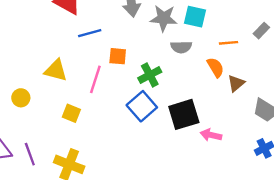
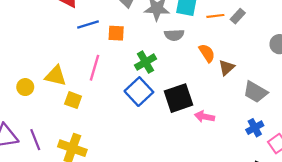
gray rectangle: (261, 31) -> (238, 16), moved
orange line: (228, 43) -> (215, 16), moved
orange square: (118, 56) -> (116, 33), moved
yellow triangle: (56, 70) -> (56, 76), moved

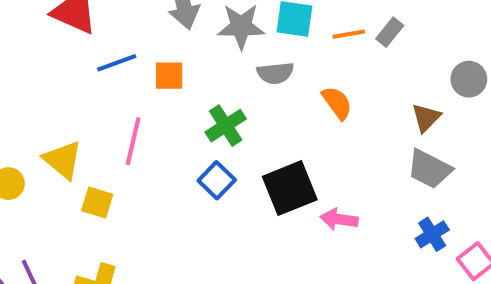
brown triangle: (227, 68) -> (426, 118), moved
yellow triangle: (56, 76) -> (63, 160), turned 30
blue square: (139, 92) -> (217, 180), size x0.7

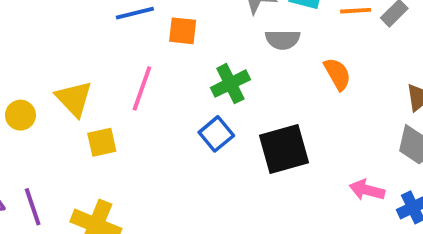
yellow square: (97, 202) -> (102, 142), turned -36
pink arrow: (339, 219) -> (367, 190), moved

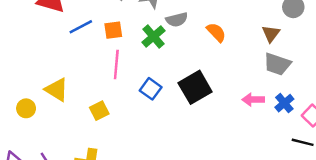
green cross: (230, 84) -> (153, 37), moved
pink line: (142, 88) -> (116, 65), moved
yellow square: (102, 142) -> (99, 111), moved

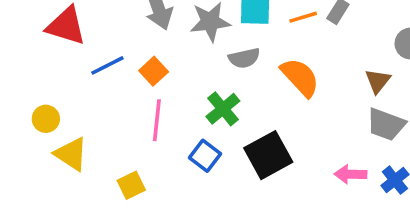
orange square: (113, 30) -> (154, 71), turned -36
orange semicircle: (216, 32) -> (300, 77), size x1.4
green cross: (153, 37) -> (223, 109), moved
yellow circle: (26, 108) -> (46, 119), moved

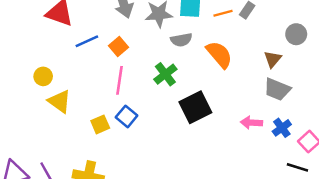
blue square: (205, 156) -> (127, 116), moved

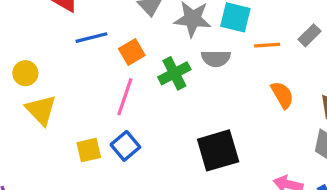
orange line: (223, 13) -> (267, 45), moved
orange semicircle: (219, 55) -> (282, 95), moved, size x0.7
green cross: (165, 74) -> (174, 73), moved

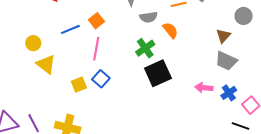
blue line: (91, 38) -> (70, 29), moved
green cross: (174, 73) -> (145, 48), moved
orange semicircle: (282, 95) -> (170, 30), moved

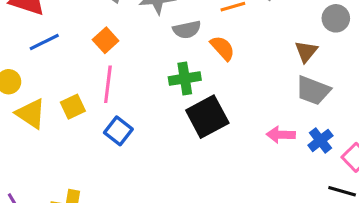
blue line: (70, 29) -> (44, 42), moved
green cross: (145, 48) -> (185, 78), turned 30
yellow square: (79, 85) -> (73, 107), moved

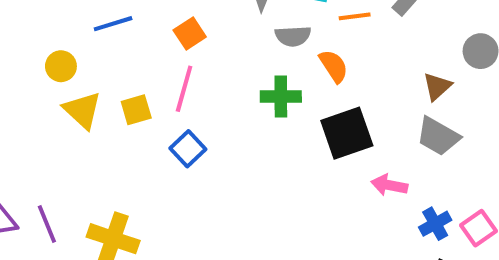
black square: (207, 117) -> (347, 133), moved
blue cross: (320, 140) -> (435, 224), moved

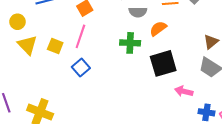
orange semicircle: (334, 66) -> (158, 29), turned -96
yellow square: (136, 110) -> (55, 46), turned 35
blue cross: (435, 224) -> (206, 112), turned 35

